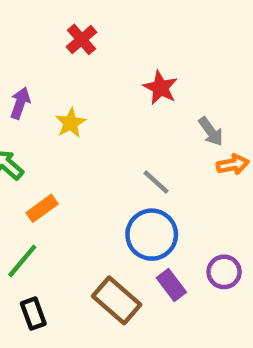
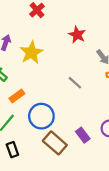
yellow star: (71, 123) -> (31, 53), size x1.5
blue circle: (152, 235) -> (41, 116), moved

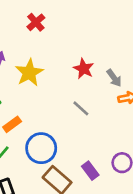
red star: (77, 35) -> (84, 69), moved

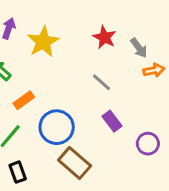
purple rectangle: (90, 171) -> (112, 121), moved

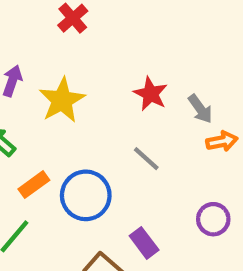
purple rectangle: (112, 121) -> (144, 243), moved
blue circle: (57, 127) -> (86, 195), moved
purple circle: (148, 144) -> (213, 219), moved

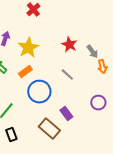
orange arrow: (222, 141) -> (102, 67), turned 88
orange rectangle: (34, 185) -> (25, 72), moved

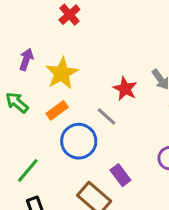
red star: (69, 45) -> (125, 89), moved
gray line: (67, 75) -> (107, 116), moved

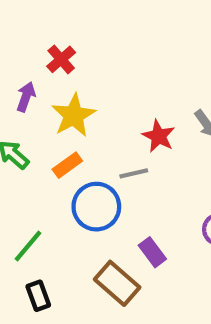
red cross: (69, 15) -> (61, 59), moved
gray line: (107, 116) -> (134, 173), turned -55

